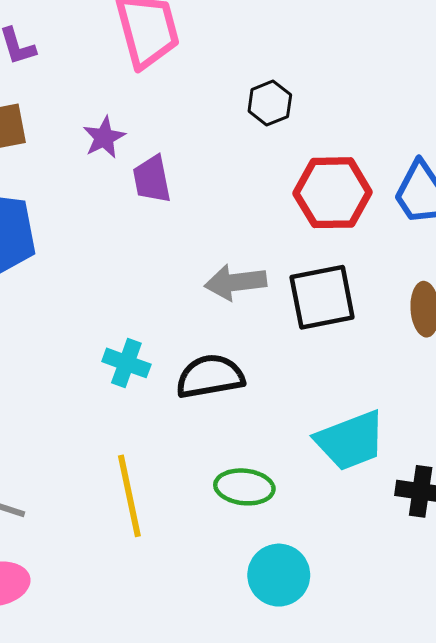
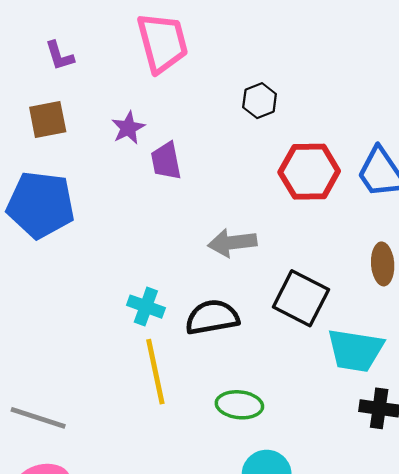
black square: (322, 297) -> (301, 298), moved, turned 38
cyan trapezoid: (350, 441) -> (355, 350), moved, turned 30
yellow line: (129, 496) -> (155, 372), moved

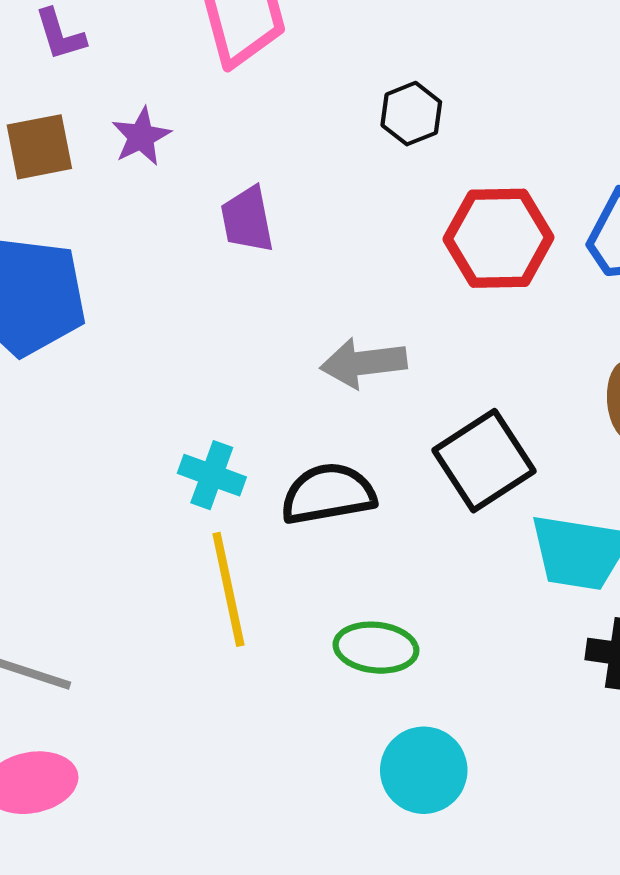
purple star: (128, 128) -> (141, 136), moved
black square: (301, 298) -> (484, 461), turned 30

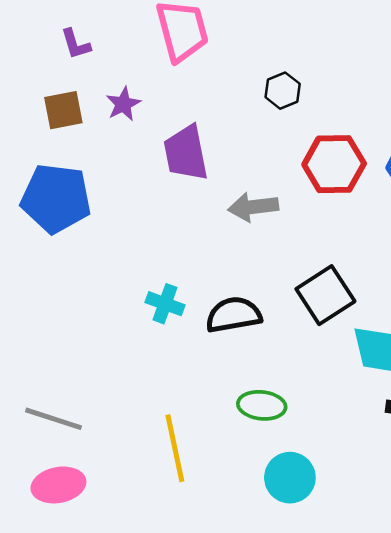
purple trapezoid: (247, 220) -> (186, 153), size x1.4
gray arrow: (363, 363) -> (253, 207), moved
yellow line: (228, 589) -> (175, 448), moved

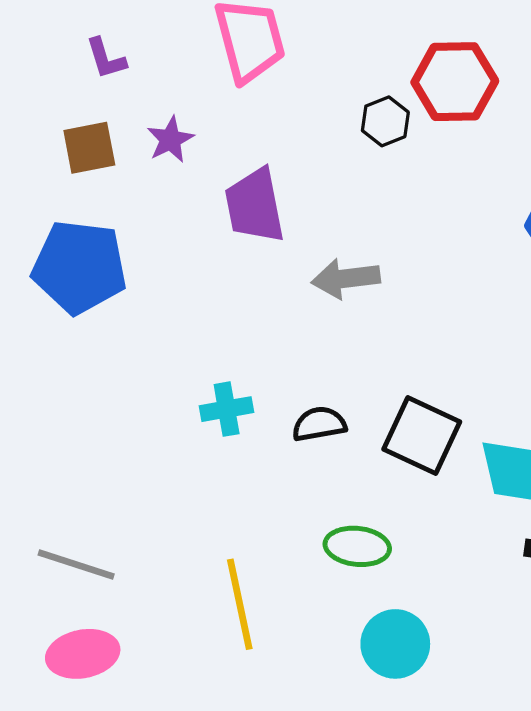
red hexagon: (334, 164) -> (455, 82), moved
black square: (325, 295) -> (422, 436), moved, turned -32
cyan cross: (165, 304) -> (227, 409), turned -30
black semicircle: (234, 315) -> (319, 424), size x0.7

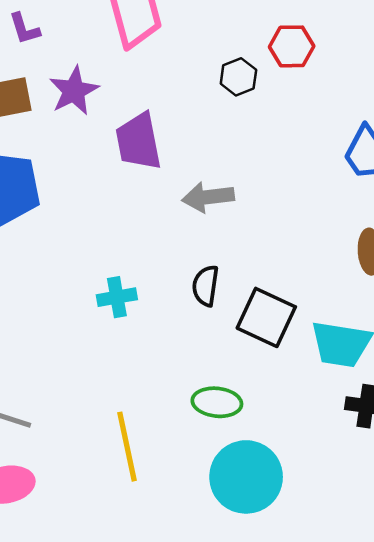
red hexagon: (455, 82) -> (292, 46), size x0.7
purple star: (170, 140) -> (74, 91), size x1.4
black semicircle: (319, 424) -> (206, 286), moved, turned -72
cyan circle: (395, 644) -> (246, 477), size x1.4

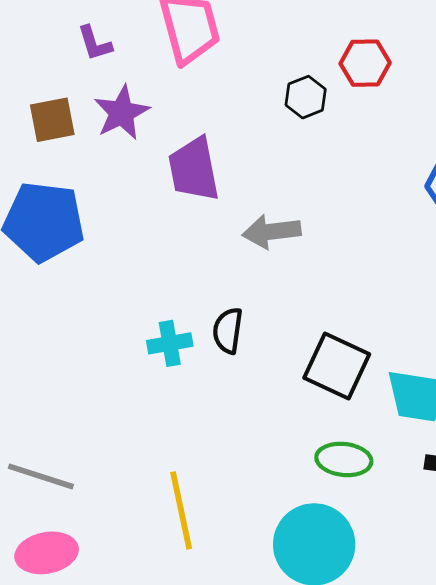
purple L-shape: (24, 29) -> (95, 43), moved
black semicircle: (206, 286) -> (228, 331), moved
green ellipse: (217, 402) -> (344, 459), moved

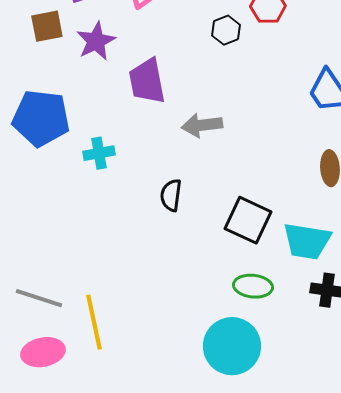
brown square: (52, 120) -> (47, 26), moved
cyan cross: (170, 343) -> (99, 153), moved
yellow line: (181, 510) -> (94, 322), moved

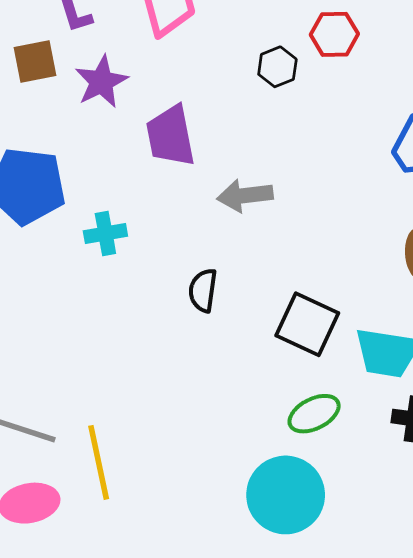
green ellipse: (253, 286) -> (314, 414), turned -33

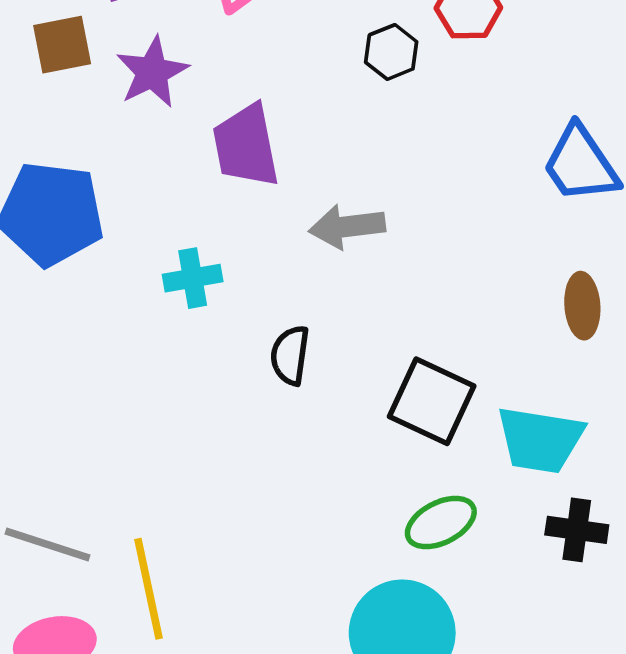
cyan cross: (105, 233) -> (193, 278), moved

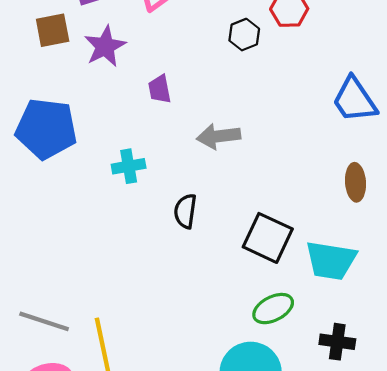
purple trapezoid: (246, 146) -> (160, 89), size x0.6
black cross: (577, 530) -> (337, 342), moved

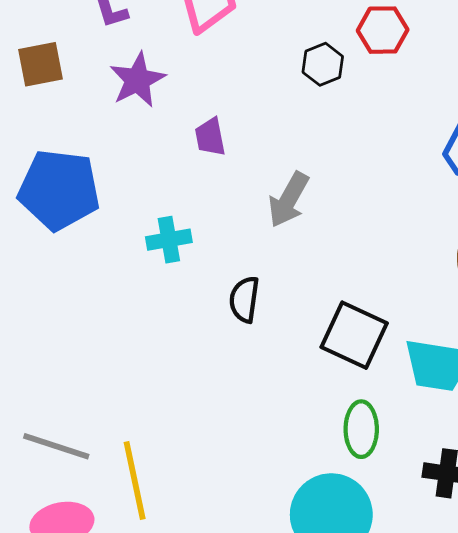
brown square: (53, 30) -> (41, 64), moved
gray arrow: (219, 136) -> (289, 200), turned -54
green ellipse: (273, 309) -> (361, 429), turned -63

